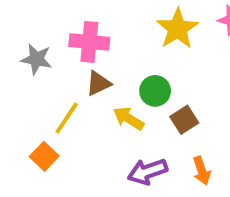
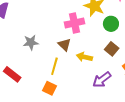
pink cross: (89, 42) -> (74, 23), moved
brown triangle: (98, 83) -> (64, 45), turned -32
green circle: (155, 91) -> (111, 24), moved

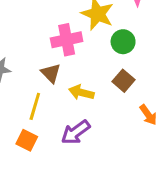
purple arrow: (102, 80) -> (76, 132), moved

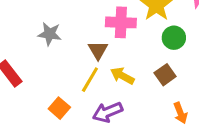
yellow line: (35, 106) -> (90, 80), moved

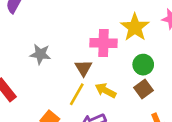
green circle: (174, 38) -> (143, 65), moved

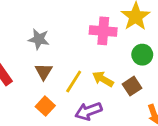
brown triangle: (83, 68) -> (44, 71), moved
brown square: (143, 89) -> (132, 86), moved

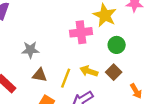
brown triangle: (44, 71) -> (40, 75), turned -40

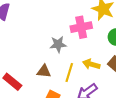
gray star: (30, 50) -> (58, 44), moved

